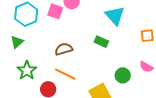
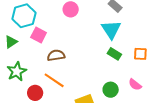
pink square: (55, 11) -> (39, 35), moved
green rectangle: (101, 42) -> (114, 54), moved

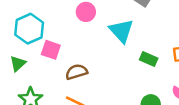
cyan triangle: (111, 30) -> (121, 31), moved

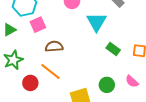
pink square: (51, 50) -> (38, 25), turned 35

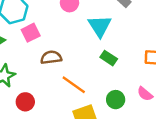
green rectangle: (113, 49) -> (109, 58), moved
orange line: (50, 72) -> (74, 85), moved

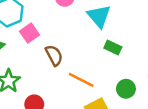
brown semicircle: (51, 57) -> (54, 55), turned 78

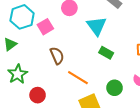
pink square: (30, 33) -> (45, 27), moved

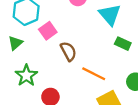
pink square: (45, 27) -> (48, 31), moved

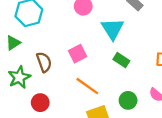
pink square: (48, 31) -> (78, 54), moved
brown semicircle: (68, 51) -> (44, 62), moved

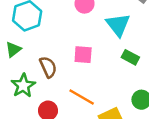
pink square: (78, 54) -> (83, 55), turned 36
orange line: (87, 86) -> (82, 97), moved

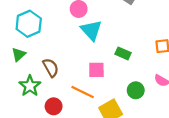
cyan triangle: (118, 25) -> (91, 30), moved
pink square: (83, 55) -> (96, 70), moved

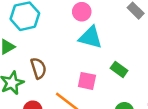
cyan triangle: (91, 30) -> (90, 37), turned -45

